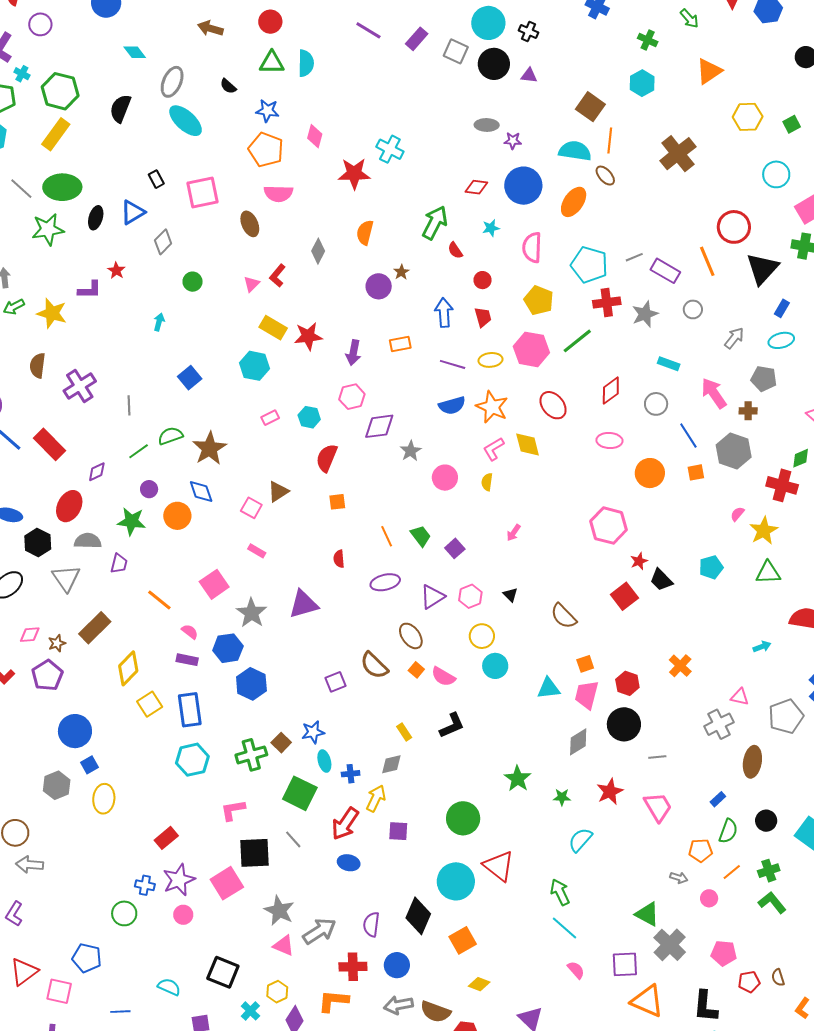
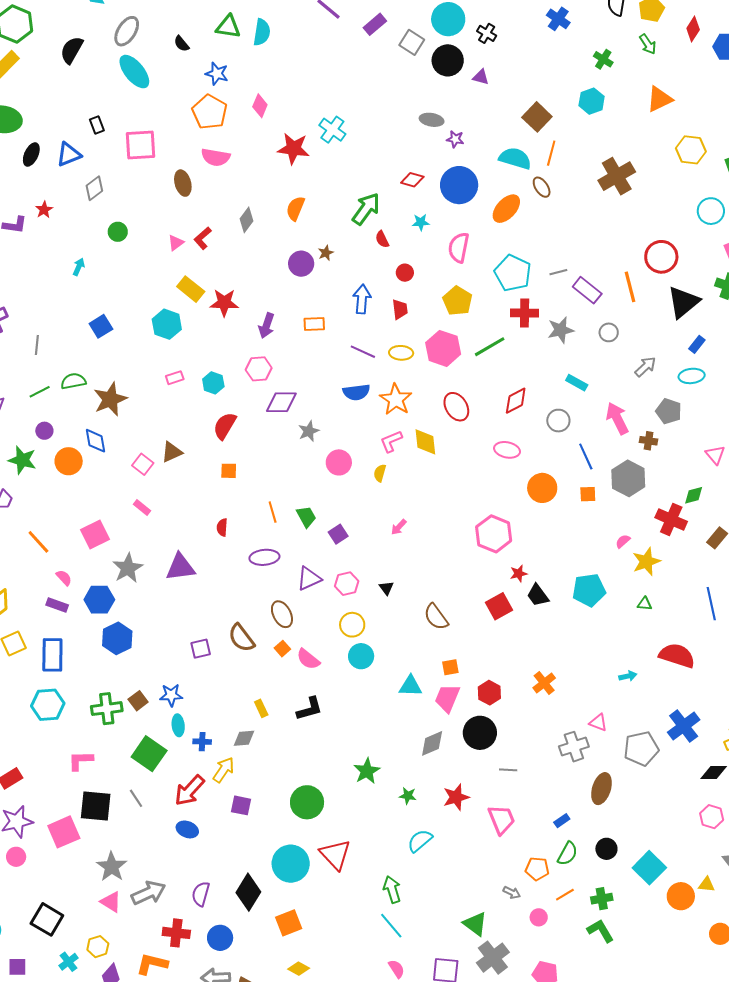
cyan pentagon: (711, 567) -> (589, 590), size x1.4
green triangle: (768, 573) -> (645, 604), size x0.6

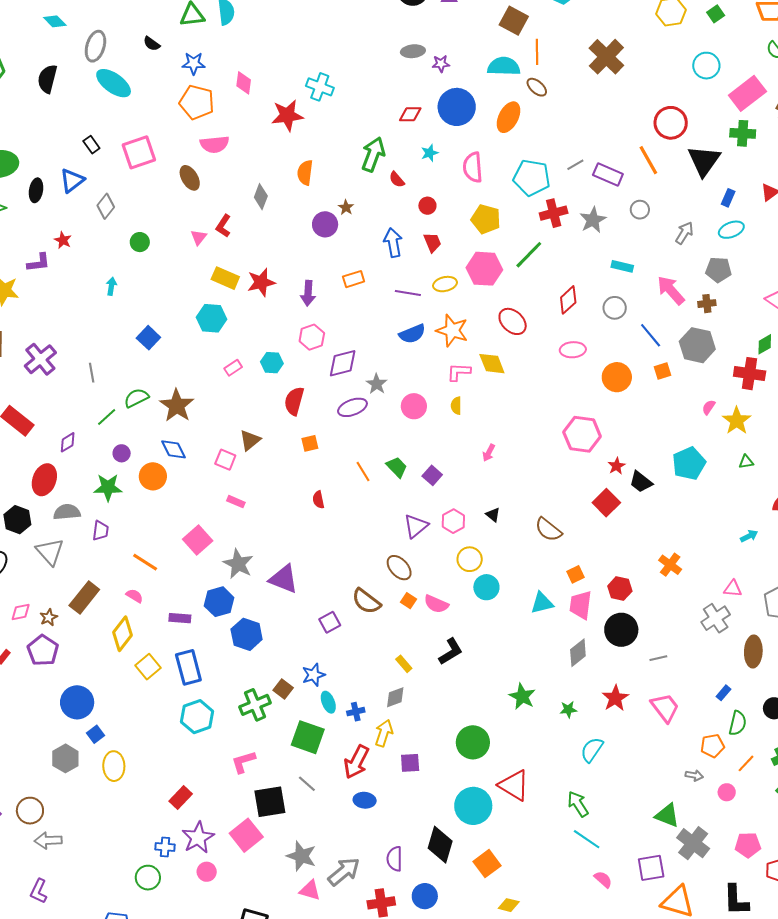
pink L-shape: (391, 441) -> (459, 372), turned 40
purple ellipse: (264, 557) -> (352, 407), moved
purple triangle: (180, 567) -> (284, 579), moved, turned 44
pink semicircle: (64, 578) -> (135, 596), moved

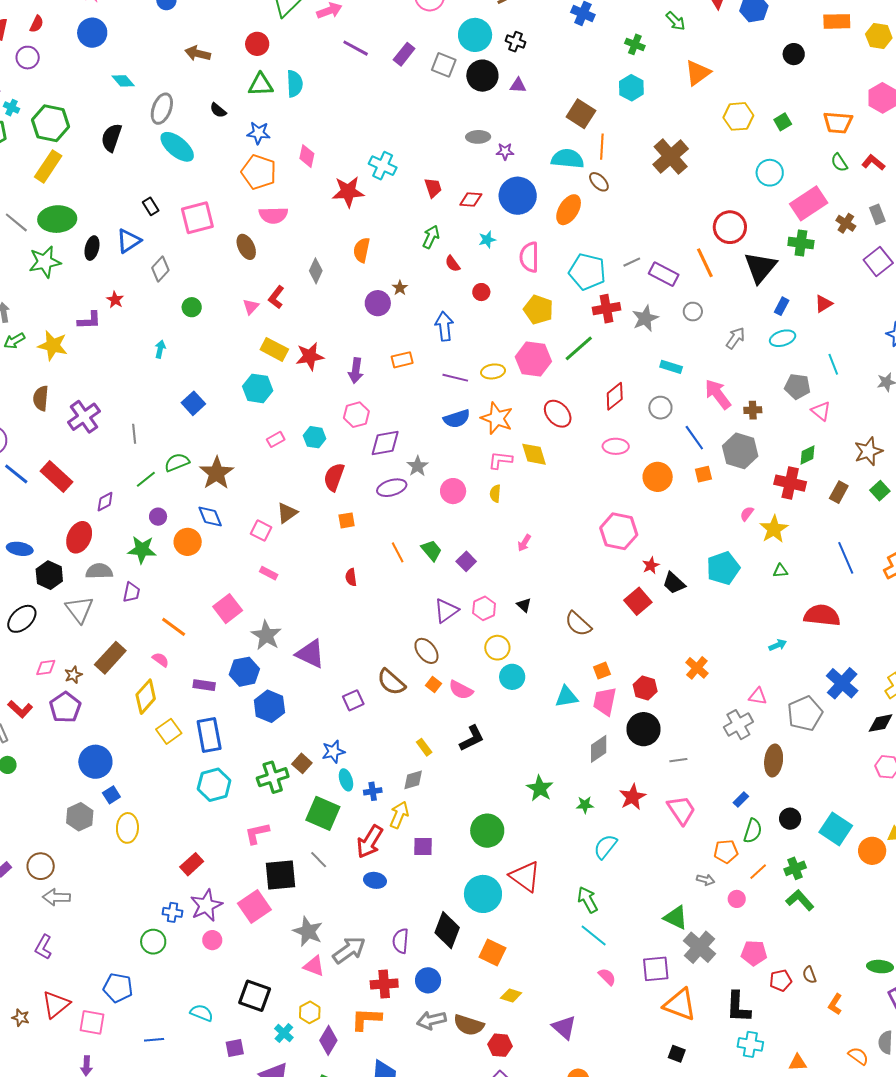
green arrow: (373, 154) -> (431, 237), size x0.7
red trapezoid: (432, 242) -> (433, 188), moved
gray pentagon: (719, 270) -> (797, 386), moved
orange square: (487, 864) -> (492, 953), turned -32

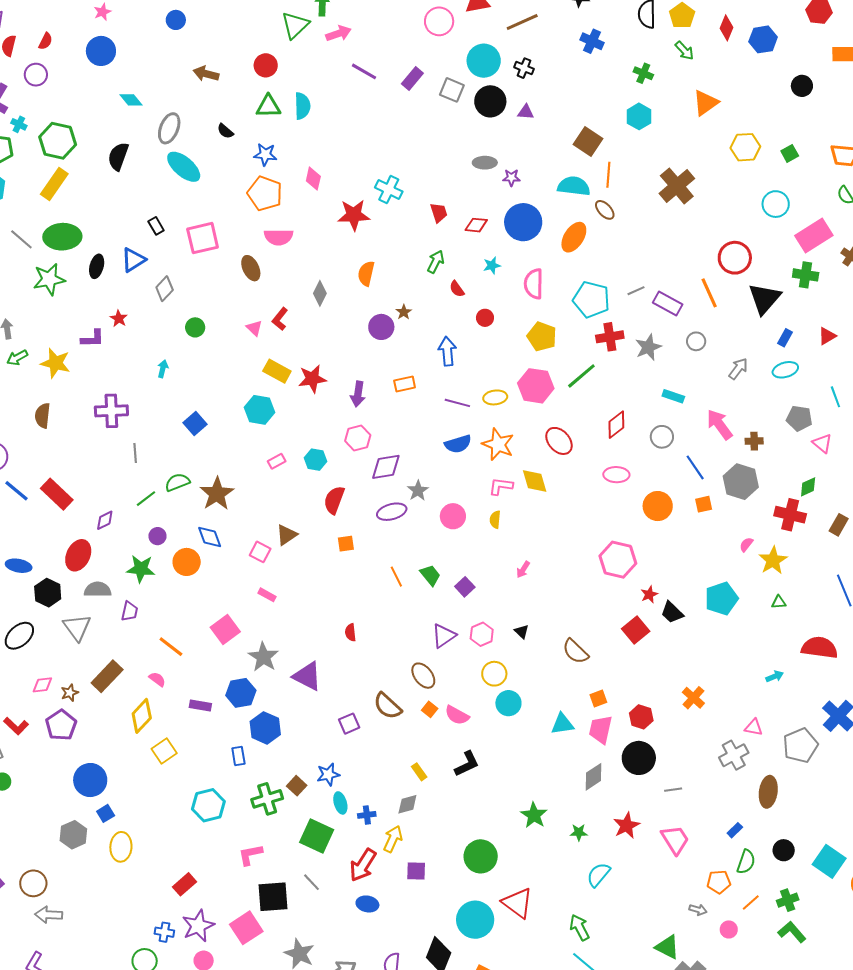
pink triangle: (251, 307) -> (254, 328), turned -30
purple cross: (84, 417) -> (111, 411), moved, turned 32
red semicircle: (351, 577) -> (351, 632), moved
blue rectangle: (209, 735) -> (238, 756), moved, size x0.6

